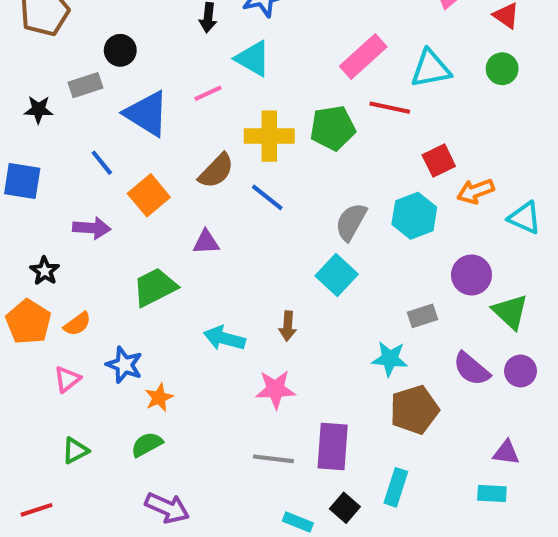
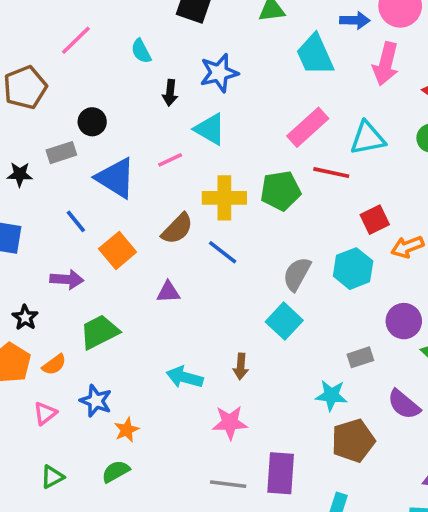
green trapezoid: (155, 287) -> (99, 332), moved

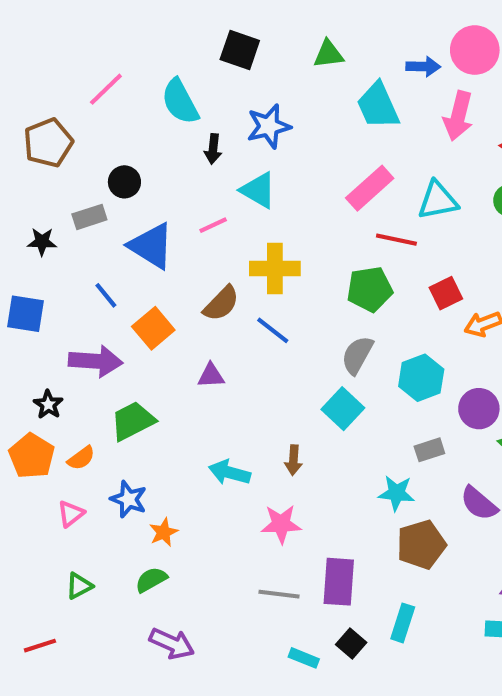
cyan semicircle: (141, 51) -> (180, 102), size x1.6
green pentagon: (281, 191) -> (370, 289), moved
cyan hexagon: (353, 269) -> (421, 378), moved
purple arrow: (67, 279) -> (96, 361), size x1.4

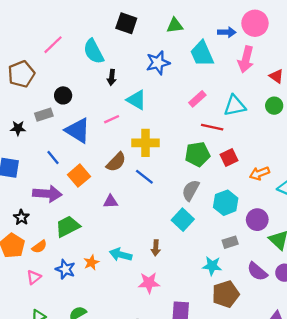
blue star: (269, 126) -> (158, 63), moved
pink rectangle: (370, 188) -> (197, 99), size x0.7
red square: (446, 293) -> (229, 158), moved
orange star: (164, 532) -> (91, 263), moved

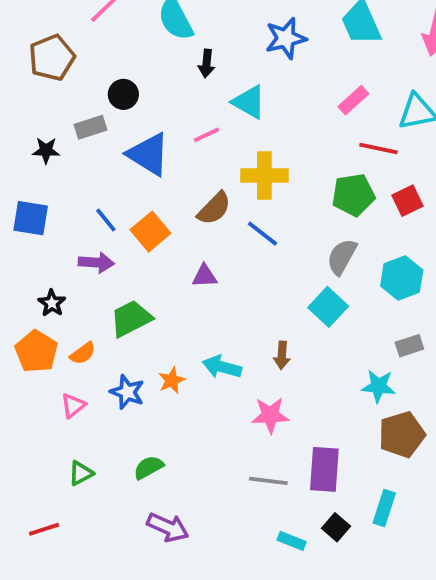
blue line: (53, 158) -> (106, 220), moved
purple arrow: (47, 194) -> (96, 263), size x0.7

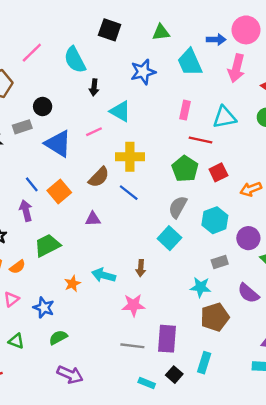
pink rectangle: (353, 100) -> (185, 110), turned -36
green pentagon: (353, 195) -> (185, 169), turned -30
purple arrow: (96, 263) -> (26, 211), turned -108
blue star: (127, 392) -> (44, 308), moved
green triangle: (81, 473) -> (16, 341), turned 49

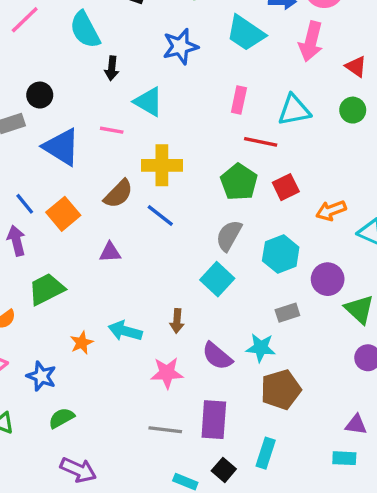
cyan trapezoid: (190, 62) -> (246, 33), turned -32
pink line: (94, 132) -> (112, 130), turned 35
purple semicircle: (248, 293) -> (217, 356), moved

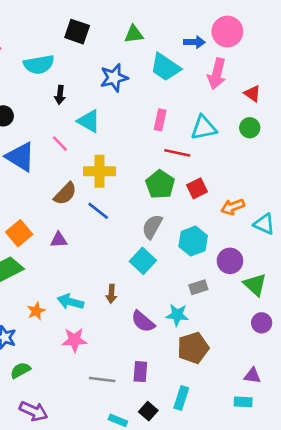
cyan semicircle: (85, 30) -> (39, 64), turned -72
pink line: (112, 130) -> (60, 144), turned 36
orange square: (63, 214) -> (19, 233), moved
pink star: (167, 373) -> (74, 340), moved
purple rectangle: (214, 420) -> (140, 372), size x0.7

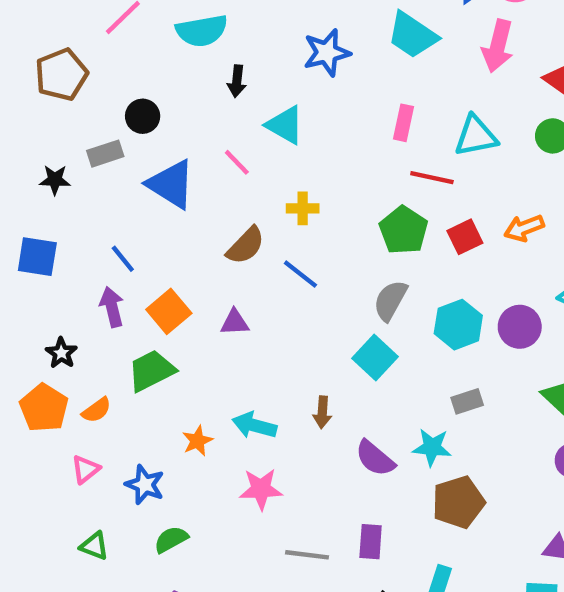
yellow cross: (99, 171) -> (303, 208), size x0.6
orange arrow: (233, 207) -> (524, 228), moved
purple circle: (230, 261) -> (520, 327), moved

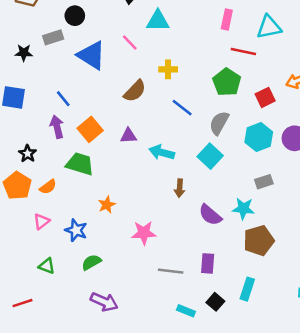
cyan triangle: (285, 125) -> (158, 21), turned -30
red square: (465, 237) -> (265, 97), moved
blue line: (300, 274) -> (182, 108), moved
green trapezoid: (151, 371) -> (80, 164), turned 44
cyan arrow: (254, 425) -> (162, 152), moved

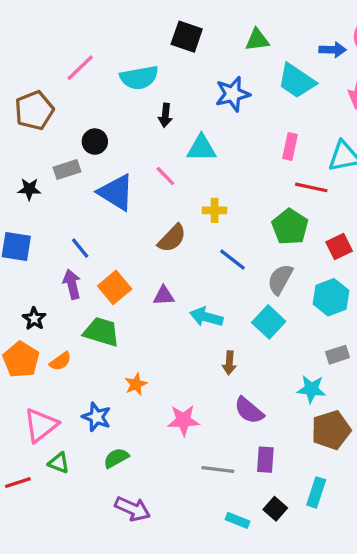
purple semicircle: (210, 215) -> (249, 410), moved
pink triangle: (42, 221) -> (41, 425), moved, size x1.6
red line: (22, 303) -> (18, 483), moved

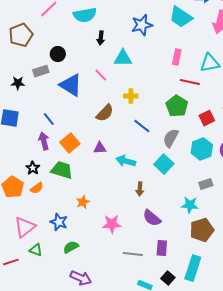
black star: (34, 319) -> (33, 168), moved
cyan rectangle: (316, 492) -> (193, 268), size x1.4

